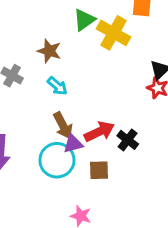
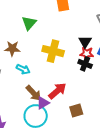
yellow cross: (114, 33) -> (53, 51), moved
black cross: (128, 140) -> (85, 64), moved
brown square: (99, 170) -> (76, 111), moved

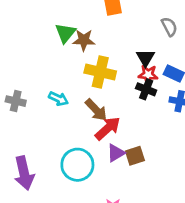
brown star: (12, 49) -> (84, 40), moved
brown arrow: (33, 93) -> (96, 110), moved
purple triangle: (43, 103) -> (116, 153), moved

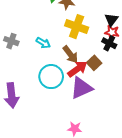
purple triangle: (116, 153) -> (81, 88), size x1.6
brown square: (135, 156) -> (94, 63), moved, turned -32
cyan circle: (77, 165) -> (51, 77), moved

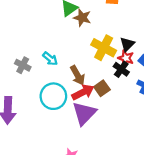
yellow cross: (77, 27) -> (104, 48), moved
gray cross: (11, 41) -> (23, 65), moved
purple triangle: (81, 88) -> (84, 113), turned -30

